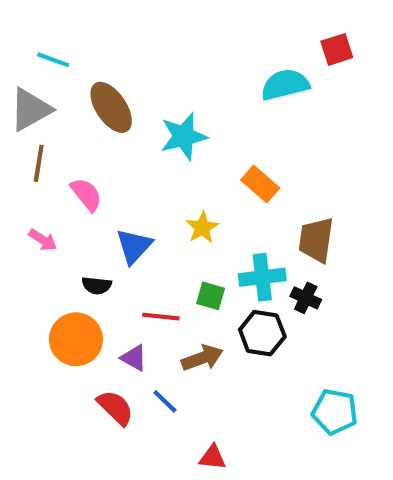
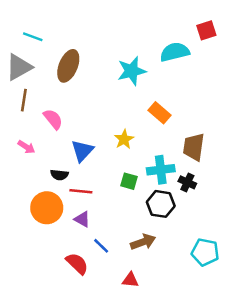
brown ellipse: (111, 107) -> (68, 66), turned 56
cyan star: (184, 136) -> (132, 71), moved
red line: (161, 317) -> (81, 191), moved
brown arrow: (202, 358) -> (143, 242), moved
red semicircle: (115, 408) -> (77, 264), moved

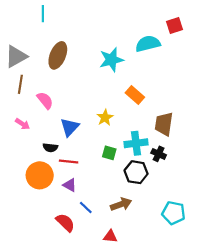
cyan line: (33, 37) -> (43, 14), moved, turned 70

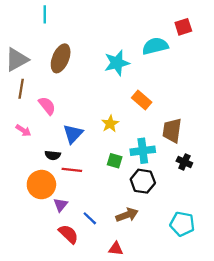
black cross: (159, 154) -> (184, 162), moved
purple triangle: (70, 185) -> (61, 205), moved, turned 40

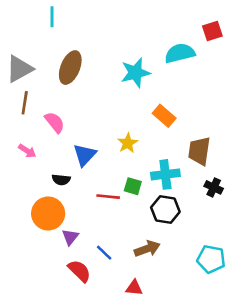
red line: (72, 170) -> (108, 197), moved

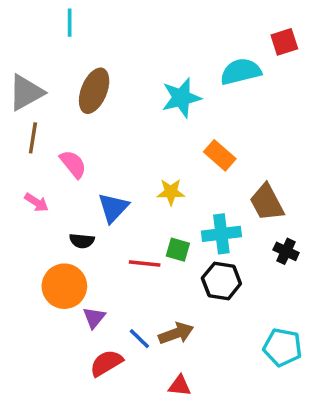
yellow star: (128, 143) -> (171, 192), turned 30
brown trapezoid: (199, 151) -> (267, 202), turned -36
brown arrow: (147, 249) -> (176, 333), moved
red semicircle: (79, 271) -> (106, 363), turned -75

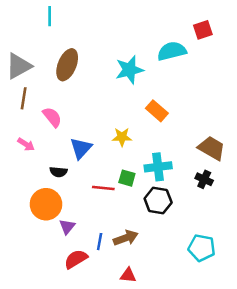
brown trapezoid: (267, 202) -> (212, 148), moved, turned 148
blue line: (139, 339) -> (100, 242), turned 56

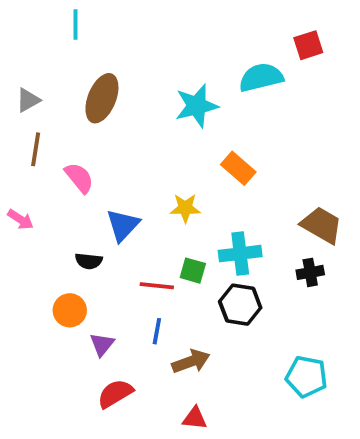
gray triangle: (19, 66) -> (28, 100), size x0.6
pink arrow: (26, 144) -> (21, 219), moved
black cross: (204, 179) -> (310, 272), turned -35
orange circle: (46, 204) -> (70, 310), size x0.7
blue line: (100, 242) -> (157, 331), moved

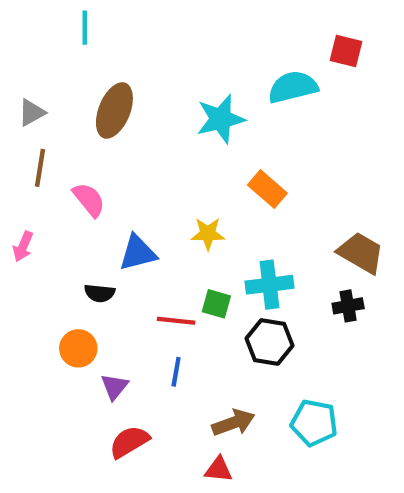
red square: (308, 45) -> (346, 51), turned 32
pink arrow: (21, 219) -> (23, 246), turned 80
blue triangle: (123, 225) -> (138, 253), turned 33
brown arrow: (191, 361) -> (233, 423), moved
cyan pentagon: (306, 377) -> (314, 423), moved

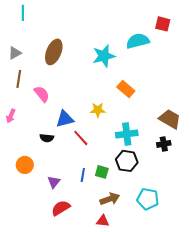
cyan line: (85, 28) -> (23, 13), moved
green square: (216, 304) -> (102, 172), moved
red line: (176, 321) -> (81, 138), moved, turned 42
orange circle: (78, 348) -> (25, 165), moved

